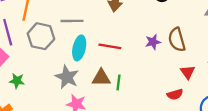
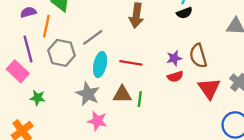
gray line: (72, 21) -> (93, 37), turned -35
red triangle: (188, 72) -> (209, 88), size x1.5
red semicircle: (175, 94) -> (175, 77), moved

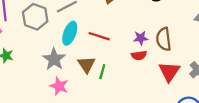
brown triangle: (122, 94) -> (86, 65), turned 48

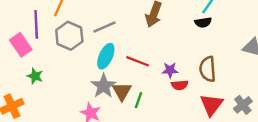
purple star: (141, 38) -> (170, 70), moved
gray star: (54, 59) -> (103, 86), moved

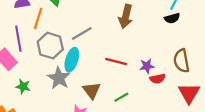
cyan ellipse: (106, 56) -> (72, 60), moved
gray star: (103, 86) -> (59, 78), moved
brown triangle: (122, 91) -> (92, 90), moved
green line: (139, 100) -> (121, 97), turned 48

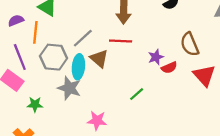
red line: (116, 61) -> (121, 41), moved
brown triangle: (92, 90) -> (99, 59), moved

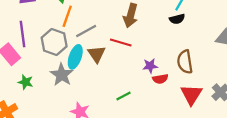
orange line: (35, 32) -> (67, 16), moved

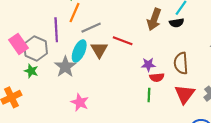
brown arrow: (131, 15) -> (154, 19), moved
purple line: (22, 34) -> (56, 30), moved
gray hexagon: (54, 42) -> (36, 49), moved
green line: (123, 96) -> (149, 95), moved, turned -64

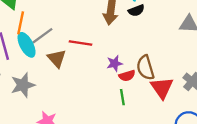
cyan ellipse: (79, 51) -> (27, 45), moved, turned -40
brown semicircle: (181, 63) -> (145, 68), moved
gray star: (65, 67) -> (23, 85), turned 30

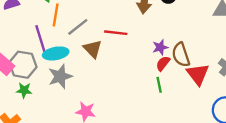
cyan ellipse: (27, 45) -> (56, 53), moved, turned -70
purple star: (115, 63) -> (160, 47), moved
red semicircle: (127, 76) -> (163, 63), turned 147

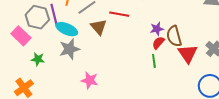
cyan ellipse: (56, 53) -> (67, 29), turned 30
gray hexagon: (23, 65) -> (37, 17), moved

